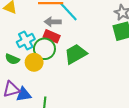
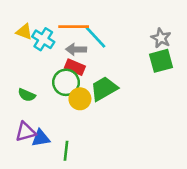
cyan cross: (26, 41) -> (43, 39), moved, turned -30
yellow circle: (34, 62) -> (80, 99), moved

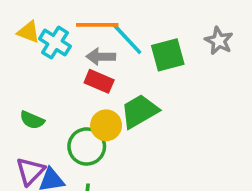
green square: (161, 61) -> (168, 55), moved
green circle: (66, 82) -> (87, 146), moved
purple triangle: (25, 132) -> (30, 171), turned -30

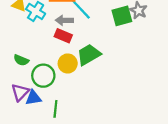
green square: (168, 55) -> (122, 16), moved
green circle: (87, 146) -> (43, 76), moved

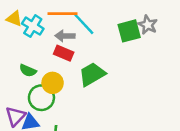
green semicircle: (21, 60) -> (28, 71), moved
yellow circle: (68, 63) -> (53, 83), moved

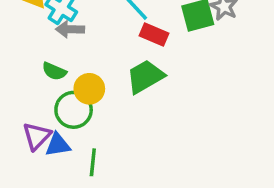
gray arrow: (65, 36) -> (70, 29), moved
red rectangle: (64, 53) -> (154, 35), moved

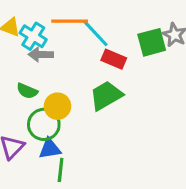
blue triangle: (58, 145) -> (50, 149), moved

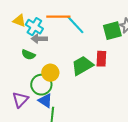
red rectangle: (114, 59) -> (101, 59), moved, turned 70
green semicircle: (27, 91) -> (28, 55), moved
blue triangle: (50, 149) -> (45, 101), turned 42

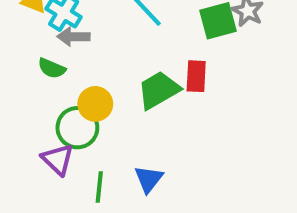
purple triangle: (20, 100) -> (58, 159), moved, turned -30
blue triangle: (45, 101) -> (149, 179), moved, turned 35

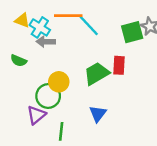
green semicircle: (52, 68) -> (19, 61), moved
purple triangle: (58, 159) -> (36, 115), turned 36
blue triangle: (149, 179) -> (98, 114), moved

